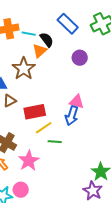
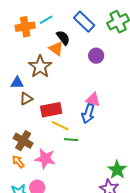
cyan line: (29, 34) -> (46, 20), moved, turned -40
orange triangle: (40, 51) -> (56, 49), turned -42
yellow line: (44, 128) -> (60, 126), turned 60
pink star: (29, 161) -> (45, 159), turned -30

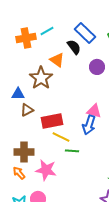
black semicircle: (63, 38) -> (74, 47), moved
brown cross: (23, 141) -> (24, 152), turned -30

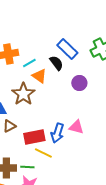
cyan line: (47, 31) -> (29, 63), moved
blue arrow: (89, 125) -> (57, 133), moved
green line: (72, 151) -> (27, 167), moved

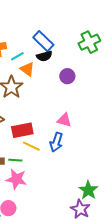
blue rectangle: (67, 49) -> (43, 41), moved
black semicircle: (56, 63) -> (44, 56), turned 112
blue arrow: (57, 133) -> (56, 142), moved

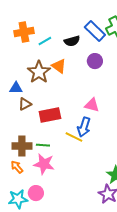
blue rectangle: (43, 41) -> (95, 31), moved
orange triangle: (27, 69) -> (59, 66), moved
yellow line: (31, 146) -> (74, 137), moved

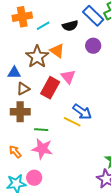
pink triangle: (92, 105) -> (68, 77), moved, turned 35
red rectangle: (50, 115) -> (50, 88), moved, turned -50
blue arrow: (84, 127) -> (82, 112), turned -72
brown cross: (22, 146) -> (20, 112), moved

